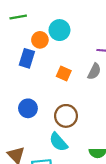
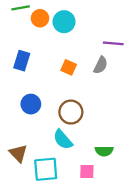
orange circle: (40, 40) -> (40, 18), moved
blue rectangle: (27, 58) -> (22, 61), moved

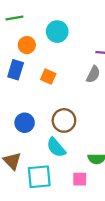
orange circle: (40, 18) -> (27, 45), moved
orange square: (69, 67) -> (48, 77), moved
blue circle: (31, 104) -> (25, 123), moved

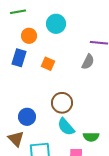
blue circle: (25, 123) -> (27, 117), moved
cyan semicircle: (56, 147) -> (66, 127), moved

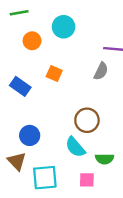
blue rectangle: (19, 58) -> (20, 86), moved, turned -72
brown circle: (62, 103) -> (87, 120), moved

